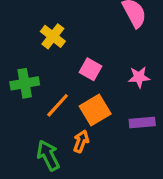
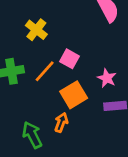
pink star: (139, 77) -> (107, 78), moved, turned 30
orange line: (58, 105) -> (45, 71), moved

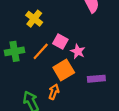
pink star: (107, 78) -> (78, 51), moved

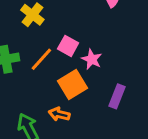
purple rectangle: (96, 79) -> (117, 96), turned -63
orange arrow: (54, 92) -> (59, 114), turned -96

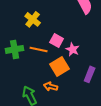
orange line: (41, 59) -> (39, 49), turned 60

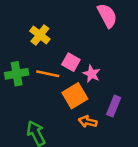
orange arrow: (51, 86) -> (88, 122), moved

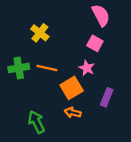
pink square: (71, 62) -> (95, 43), moved
orange arrow: (88, 122) -> (73, 113), moved

